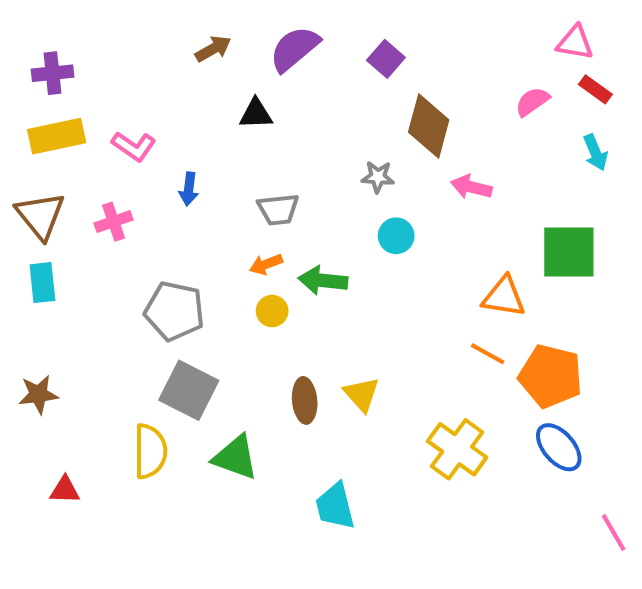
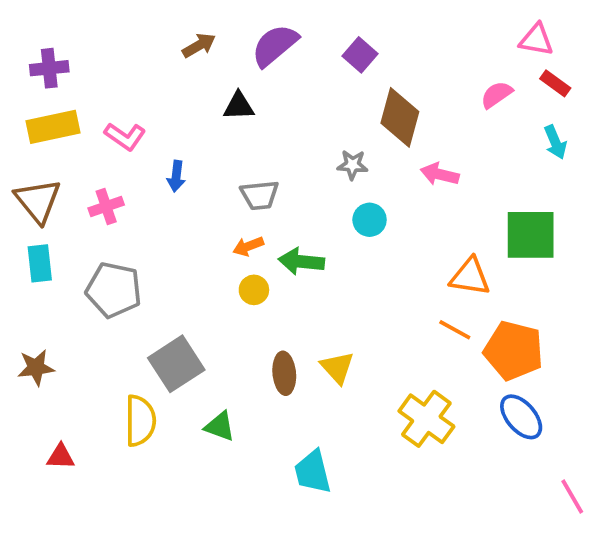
gray pentagon: (175, 311) -> (114, 290), moved
gray square: (189, 390) -> (176, 364), turned 30
green triangle: (236, 457) -> (220, 426), size x0.7

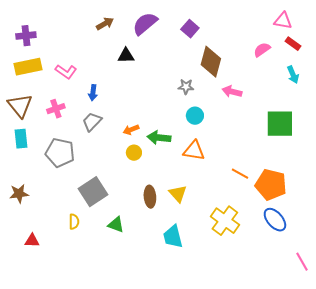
gray trapezoid: (260, 195) -> (92, 122), moved, turned 140
orange triangle: (470, 277) -> (194, 151), moved
yellow semicircle: (140, 421) -> (74, 222), size x0.6
cyan trapezoid: (313, 472) -> (173, 237), moved

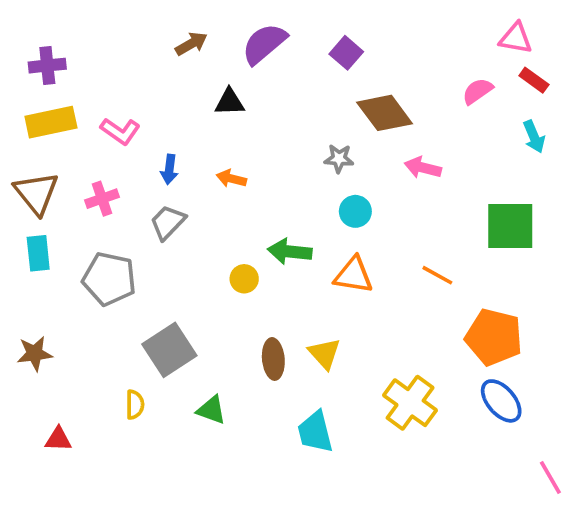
brown diamond: (211, 62) -> (385, 113), turned -52
orange arrow: (131, 130) -> (231, 179), moved, turned 35
orange line: (240, 174) -> (437, 275), moved

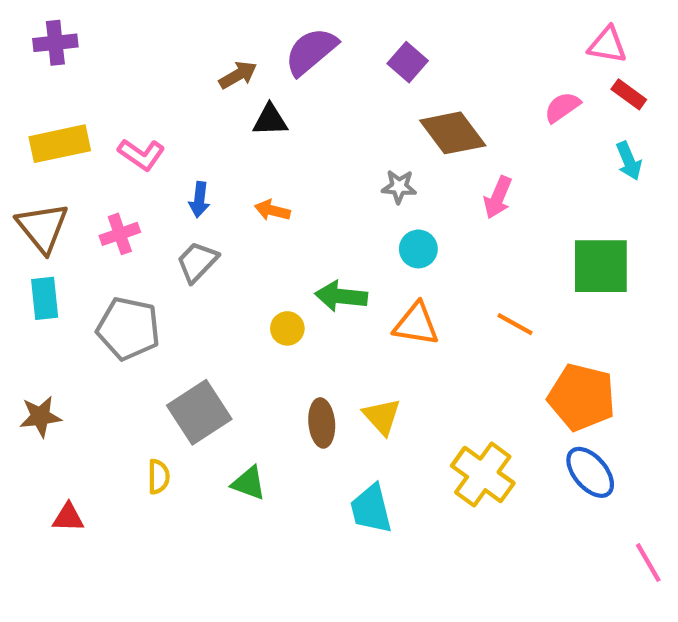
brown arrow: (191, 44) -> (238, 75), moved
purple cross: (47, 66) -> (55, 43), moved
pink arrow: (423, 168) -> (498, 197), turned -81

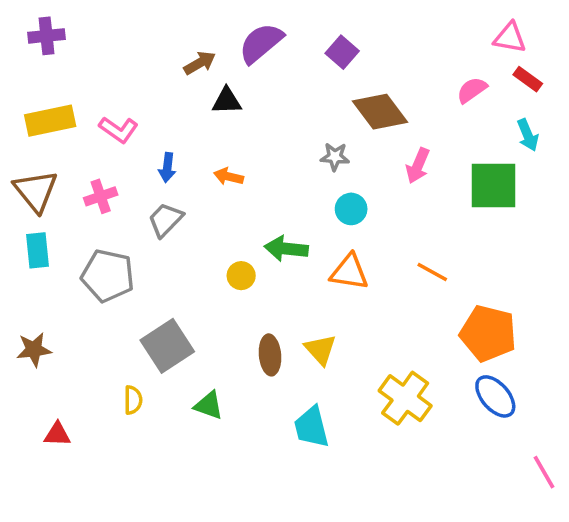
green square: (601, 266) -> (493, 186), moved

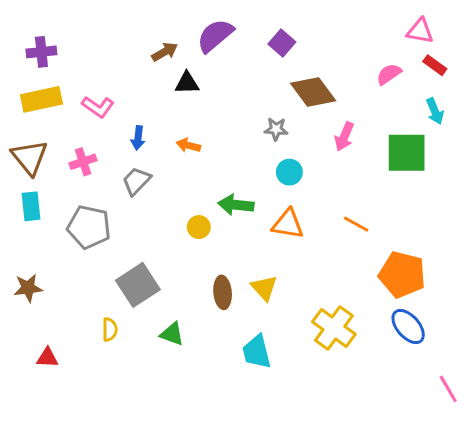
purple cross: (46, 36) -> (41, 52), moved

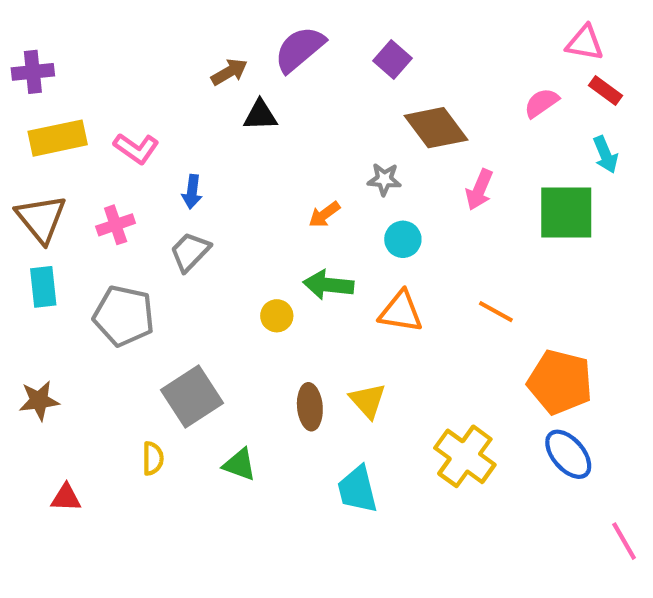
purple cross: (41, 52) -> (33, 72), moved
orange arrow: (188, 145) -> (324, 214), moved, turned -50

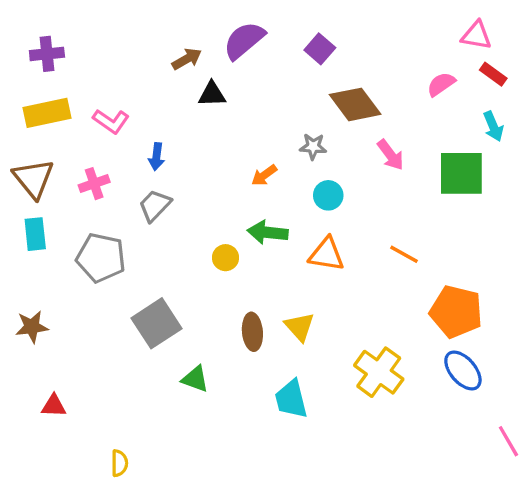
purple cross: (33, 72) -> (47, 54), moved
pink arrow: (479, 190) -> (391, 155), turned -60
yellow semicircle: (153, 458) -> (119, 463), moved

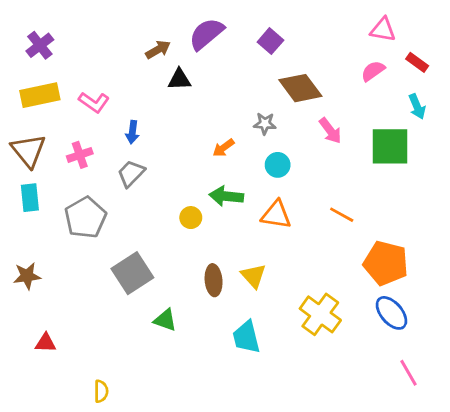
pink triangle: (476, 35) -> (383, 30), moved
purple cross: (47, 54) -> (40, 45), turned -32
gray pentagon: (101, 258) -> (85, 218), turned 30
pink line: (508, 441) -> (409, 373), moved

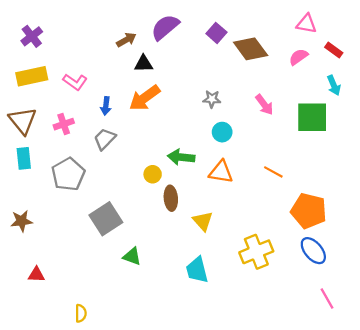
brown diamond: (300, 88) -> (251, 49), moved
orange arrow: (224, 148) -> (145, 98), moved, size x1.8
brown ellipse: (214, 280) -> (171, 198), moved
yellow cross: (320, 314) -> (256, 252), turned 32

